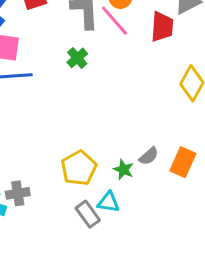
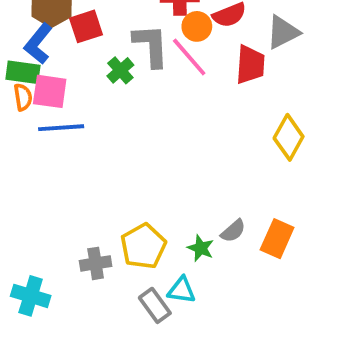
green cross: (77, 58) -> (120, 70), moved
gray cross: (18, 193) -> (96, 263), moved

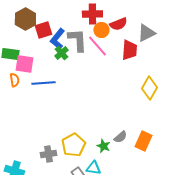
blue L-shape: (38, 44) -> (57, 39), moved
orange semicircle: (23, 97) -> (14, 80), moved
blue line: (61, 128) -> (43, 83), moved

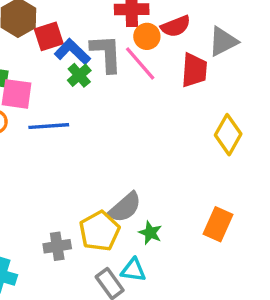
blue L-shape: (57, 39) -> (72, 52), turned 95
gray semicircle: (120, 137) -> (125, 207), moved, size x1.5

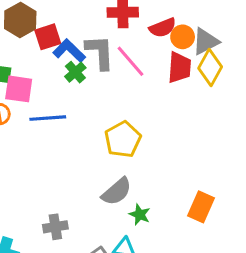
orange circle: (147, 36) -> (183, 37), moved
yellow diamond: (228, 135) -> (210, 67), moved
yellow pentagon: (100, 231) -> (123, 139), moved

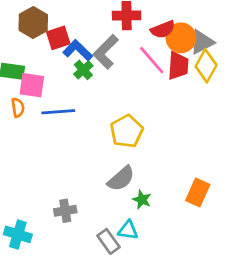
orange circle: (183, 37) -> (181, 38), size x1.4
gray L-shape: (100, 52) -> (106, 52), turned -132
pink line: (130, 61) -> (152, 60), moved

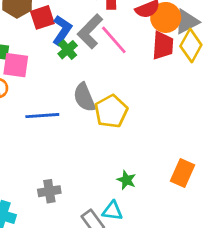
blue L-shape: (78, 50) -> (62, 30), turned 80
pink line: (152, 60) -> (114, 40), moved
blue line: (58, 112) -> (42, 116), moved
gray semicircle: (121, 179) -> (84, 97), moved, turned 108

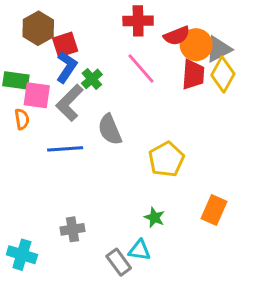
blue L-shape: (62, 30) -> (67, 67), moved
gray L-shape: (90, 31) -> (70, 103), moved
yellow pentagon: (111, 111) -> (166, 159), moved

